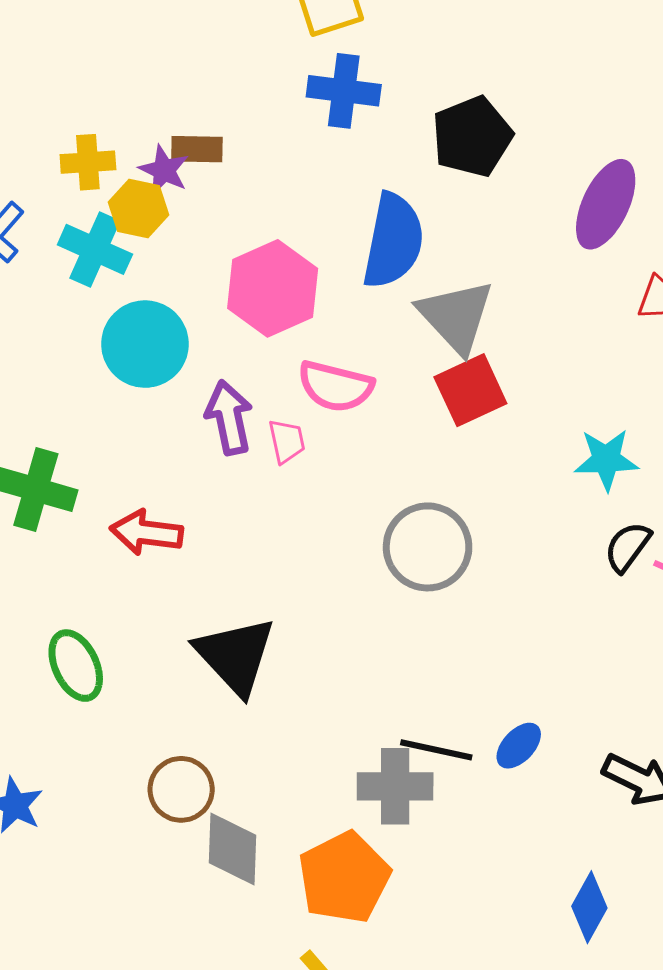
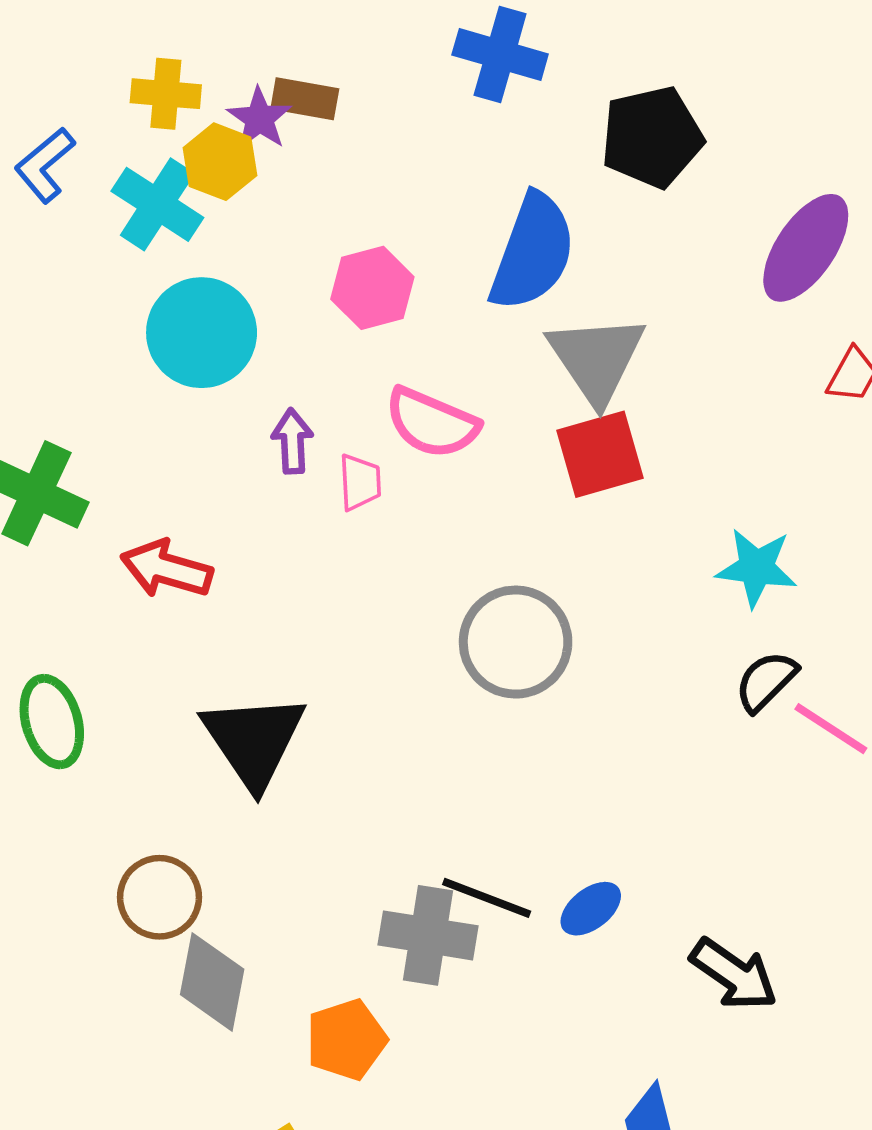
pink hexagon: (273, 288) -> (372, 288), size x0.7
purple arrow: (229, 418) -> (292, 441), size x0.7
orange pentagon: (344, 878) -> (346, 1040), size x0.7

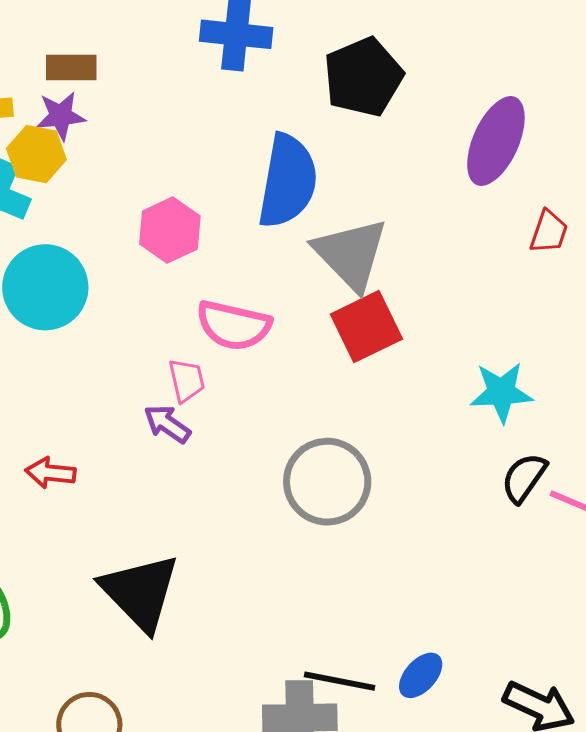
brown rectangle: (305, 99) -> (71, 68), moved
purple star: (259, 119) -> (61, 116), turned -30
purple arrow: (292, 441) -> (167, 424), moved, turned -42
red arrow: (167, 569) -> (50, 473), size x0.7

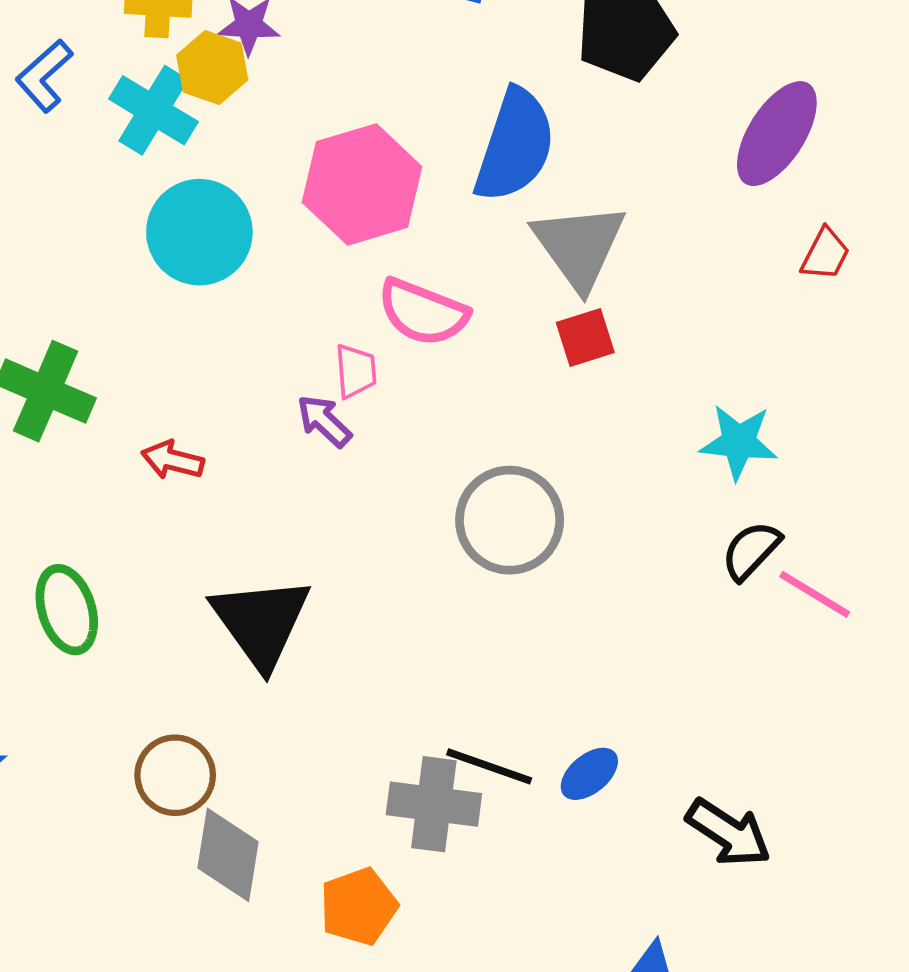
pink hexagon: (170, 230) -> (362, 184), size x1.5
red square: (366, 327) -> (585, 337), size x0.7

